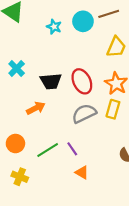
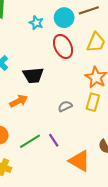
red ellipse: (82, 81) -> (63, 46), moved
gray semicircle: (84, 114) -> (65, 106), size x0.6
orange triangle: (82, 172) -> (80, 161), moved, size x1.6

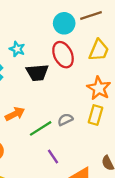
cyan star: (36, 23) -> (17, 49), moved
black trapezoid: (33, 75) -> (37, 73), moved
green line: (30, 141) -> (41, 128), moved

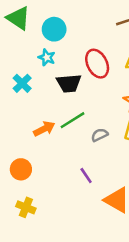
cyan circle: (64, 23) -> (54, 29), moved
green line: (41, 128) -> (73, 120), moved

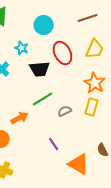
cyan circle: (54, 29) -> (44, 25), moved
orange arrow: (44, 129) -> (20, 118), moved

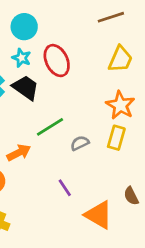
cyan circle: (44, 25) -> (24, 27), moved
red ellipse: (63, 53) -> (57, 61), moved
black trapezoid: (40, 69) -> (26, 88), moved, turned -140

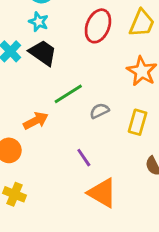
red ellipse: (57, 61) -> (98, 26), moved, turned 48
yellow rectangle: (116, 138) -> (138, 122), moved
orange triangle: (99, 215) -> (102, 193), moved

